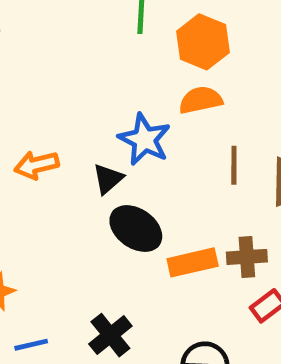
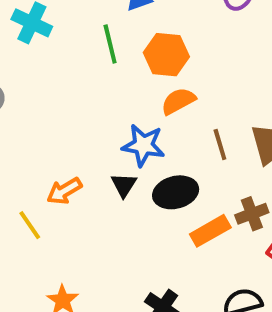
black ellipse: (136, 229) -> (176, 192), moved, turned -33

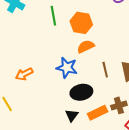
black triangle: (124, 185) -> (72, 115), moved
orange arrow: (64, 191) -> (24, 74), moved

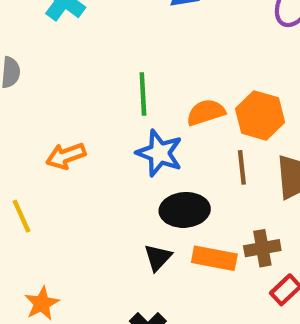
green line: (53, 16) -> (143, 94), moved
orange hexagon: (81, 23) -> (260, 115), moved
orange rectangle: (98, 113) -> (214, 258), turned 30

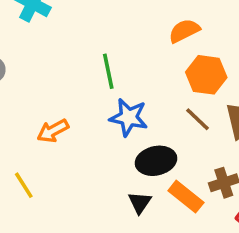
orange semicircle: (206, 112) -> (184, 31), moved
brown line: (242, 167) -> (198, 119), turned -32
orange rectangle: (214, 258) -> (186, 197), turned 36

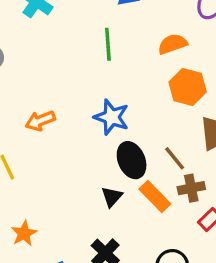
green line: (108, 71) -> (108, 44), moved
brown line: (198, 119) -> (175, 158), moved
black ellipse: (156, 161) -> (132, 160), turned 72

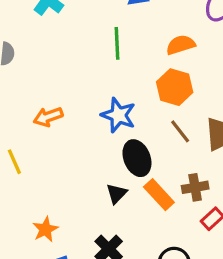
orange hexagon: (188, 87) -> (175, 87), moved
brown line: (175, 158) -> (180, 131), moved
orange star: (24, 233) -> (45, 229), moved

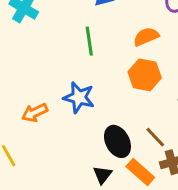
blue star: (118, 115) -> (79, 98), moved
brown line: (180, 131) -> (155, 137), moved

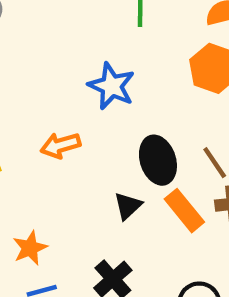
orange arrow: (35, 113) -> (61, 145), moved

